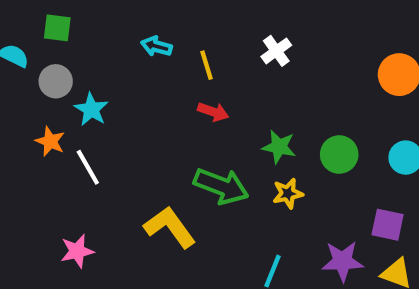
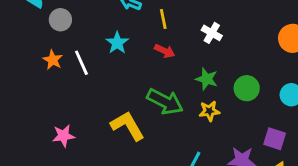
white cross: (276, 51) -> (212, 33), moved, turned -30
cyan star: (91, 109) -> (117, 43), moved
white line: (88, 167) -> (81, 63), moved

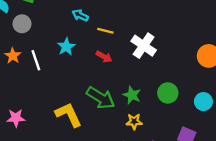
yellow line: (163, 19) -> (105, 31), turned -70
white cross: (212, 33) -> (144, 46), size x1.5
green star: (207, 79) -> (132, 95), moved
yellow star: (209, 111) -> (134, 121), moved

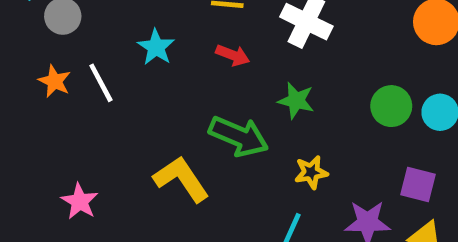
green circle: (168, 93) -> (391, 106), moved
green star: (132, 95) -> (296, 101), moved
pink star: (16, 118) -> (80, 201), turned -30

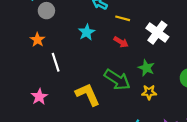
white line: (101, 83) -> (56, 62), moved
yellow star: (311, 172) -> (149, 92), moved

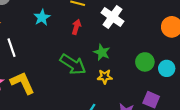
red arrow: (121, 42) -> (76, 27), turned -104
yellow L-shape: (88, 95) -> (23, 83), moved

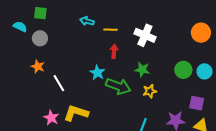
cyan star: (42, 17) -> (97, 73), moved
yellow L-shape: (23, 83) -> (76, 113), turned -35

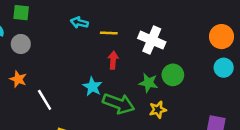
green circle: (183, 70) -> (173, 75), moved
cyan circle: (205, 71) -> (224, 68), moved

